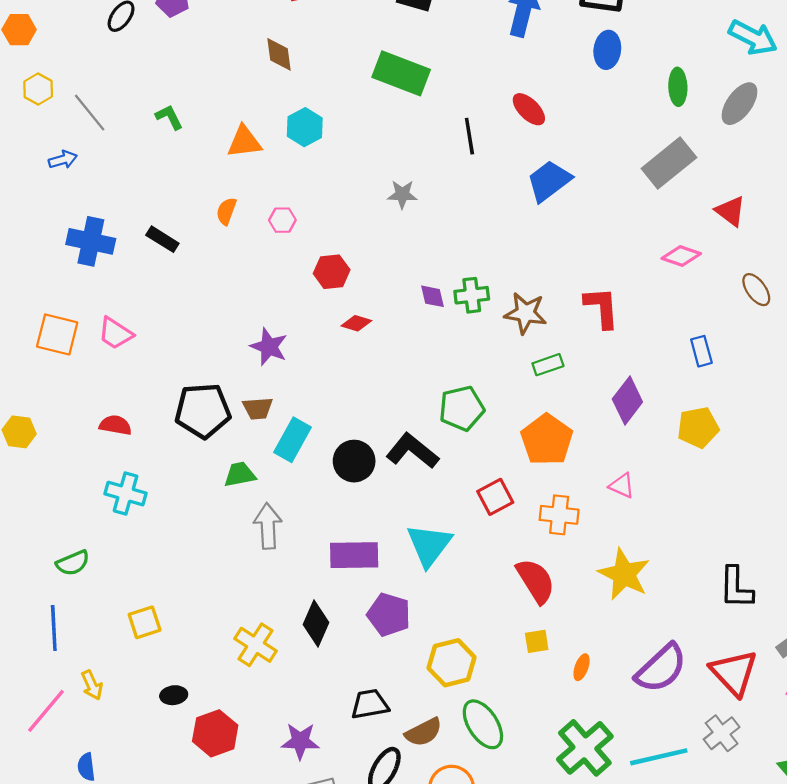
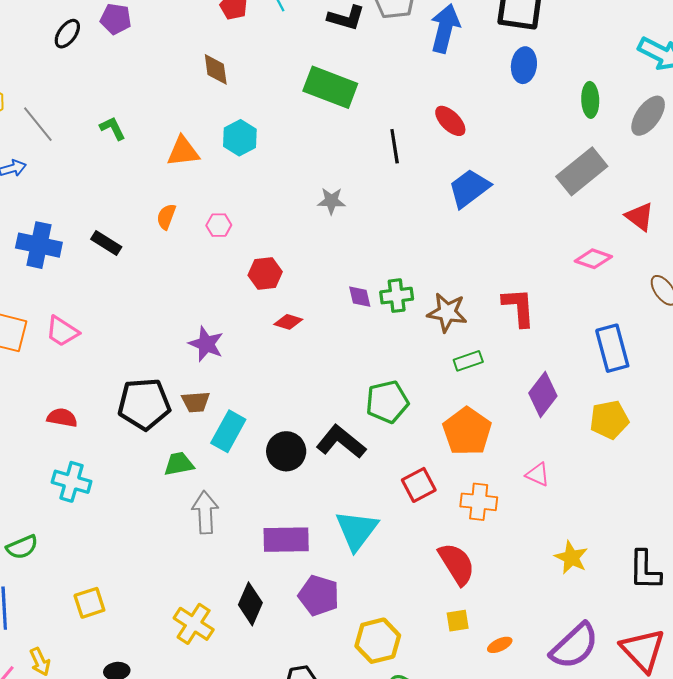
blue rectangle: (701, 351) -> (612, 348), size x1.6
yellow star: (624, 574) -> (571, 558), moved, size x0.7
orange ellipse: (582, 667) -> (500, 645), turned 45

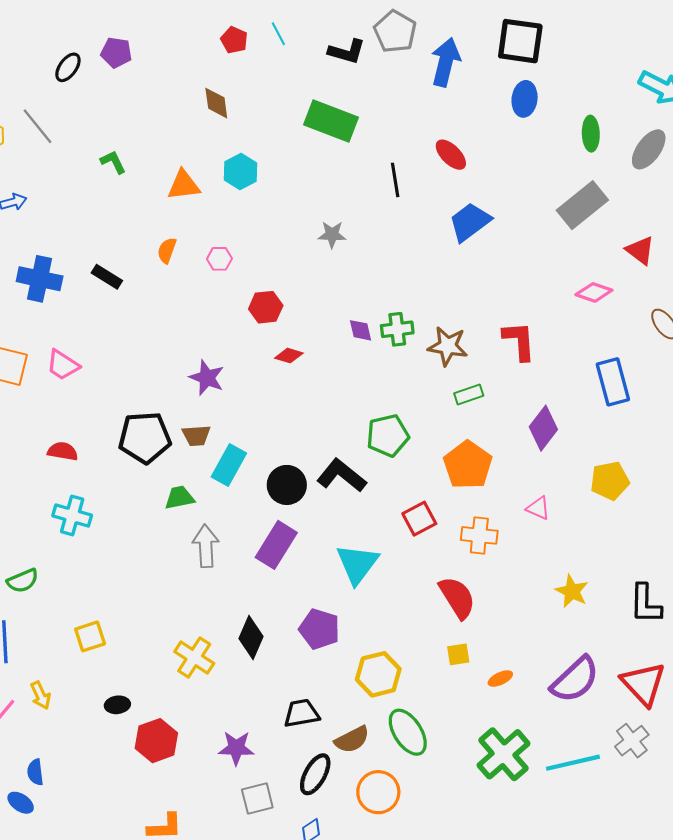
gray line: (38, 124) -> (37, 126), moved
yellow pentagon: (609, 420) -> (610, 481), moved
purple rectangle: (286, 540) -> (276, 545), moved, turned -57

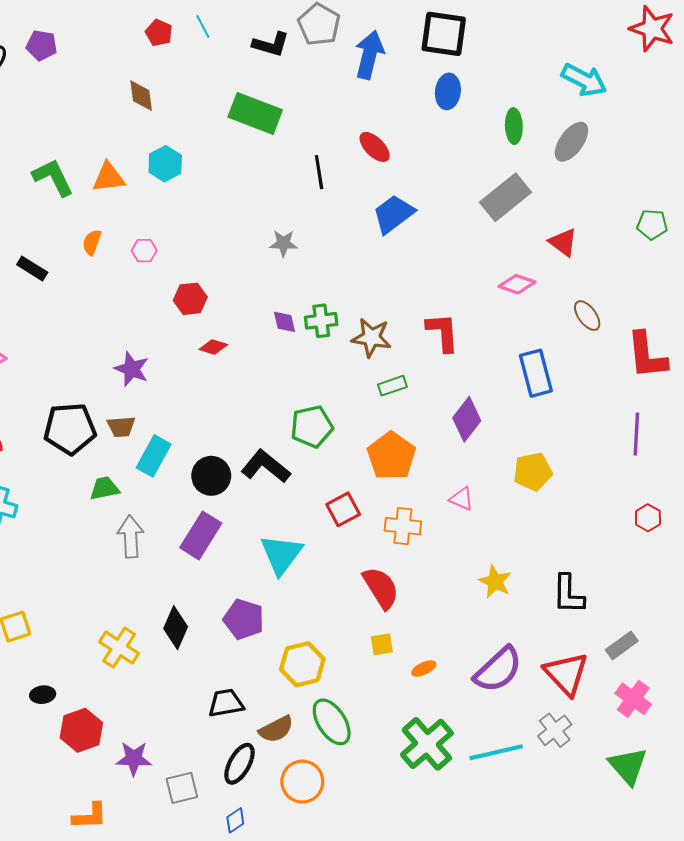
green L-shape: (113, 162) -> (53, 177), moved, size x1.6
gray star: (332, 235) -> (283, 243), moved
purple star: (236, 748) -> (134, 759), moved

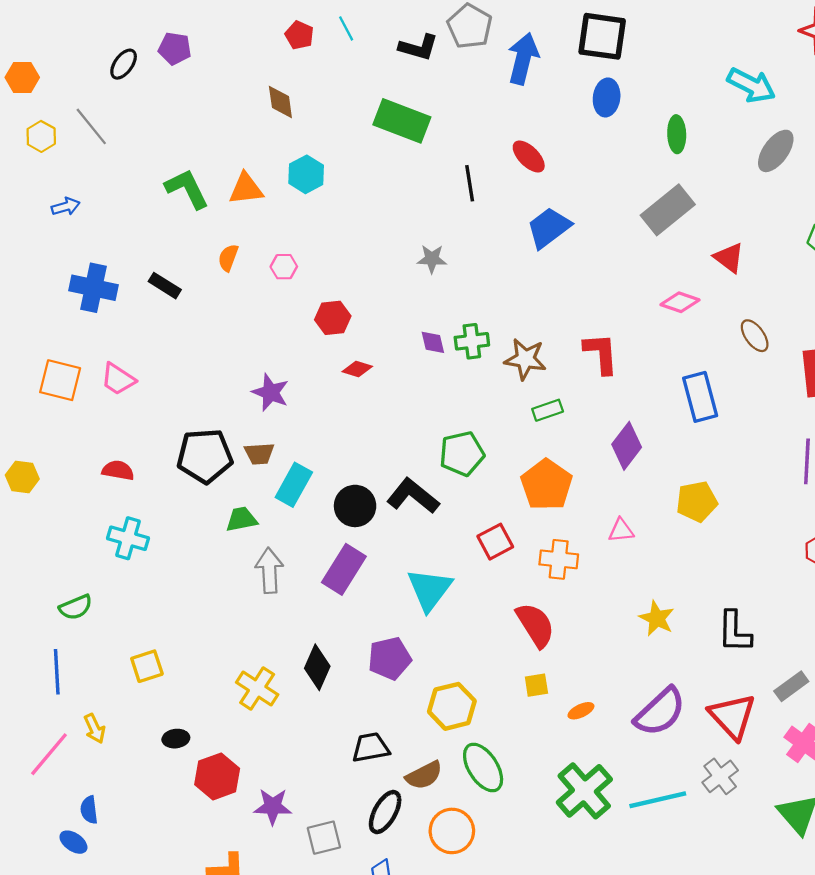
gray ellipse: (571, 142) -> (776, 151), moved
pink triangle: (462, 499) -> (621, 530), turned -30
purple pentagon: (244, 619) -> (390, 658), turned -30

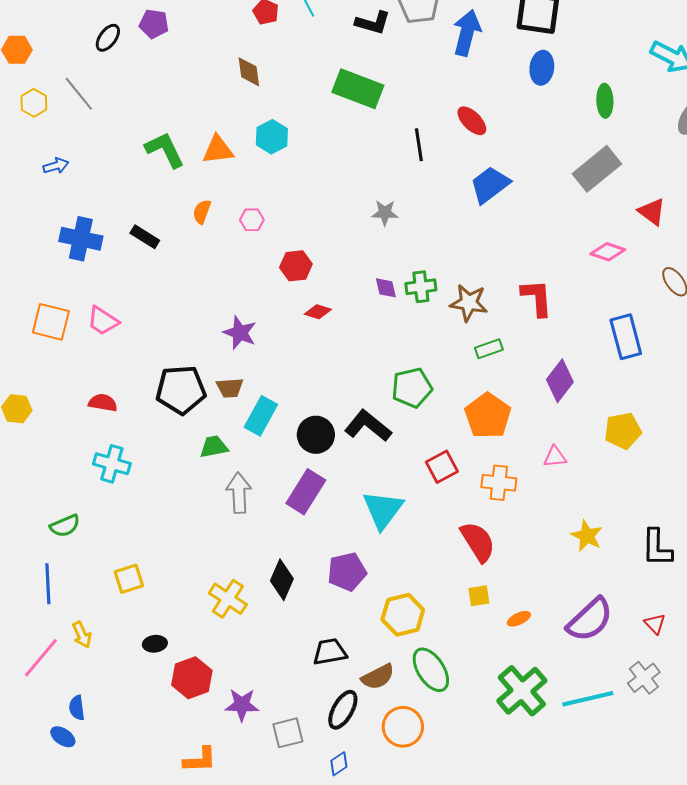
red triangle: (732, 716) -> (655, 624), size x0.5

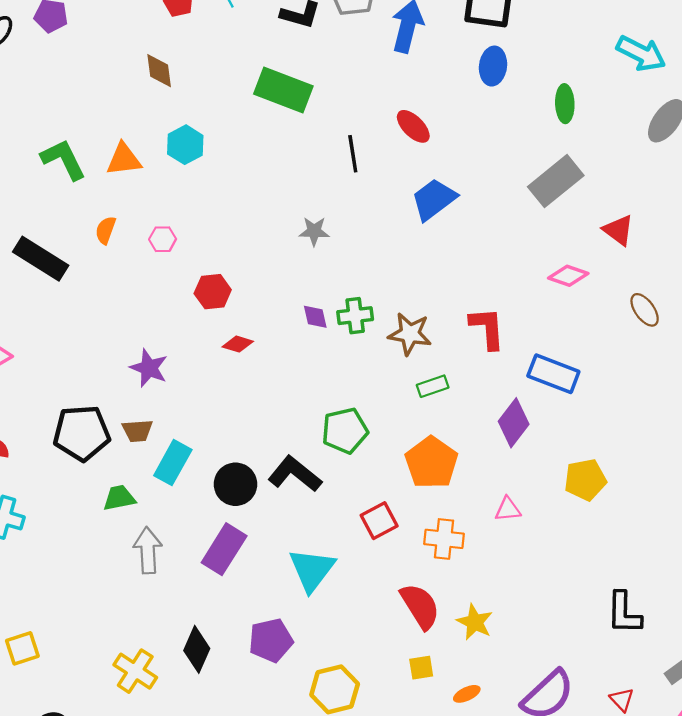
black rectangle: (145, 237) -> (41, 259), size x1.6
blue rectangle: (626, 337) -> (553, 374), moved, turned -54
yellow star: (587, 536) -> (475, 622), moved

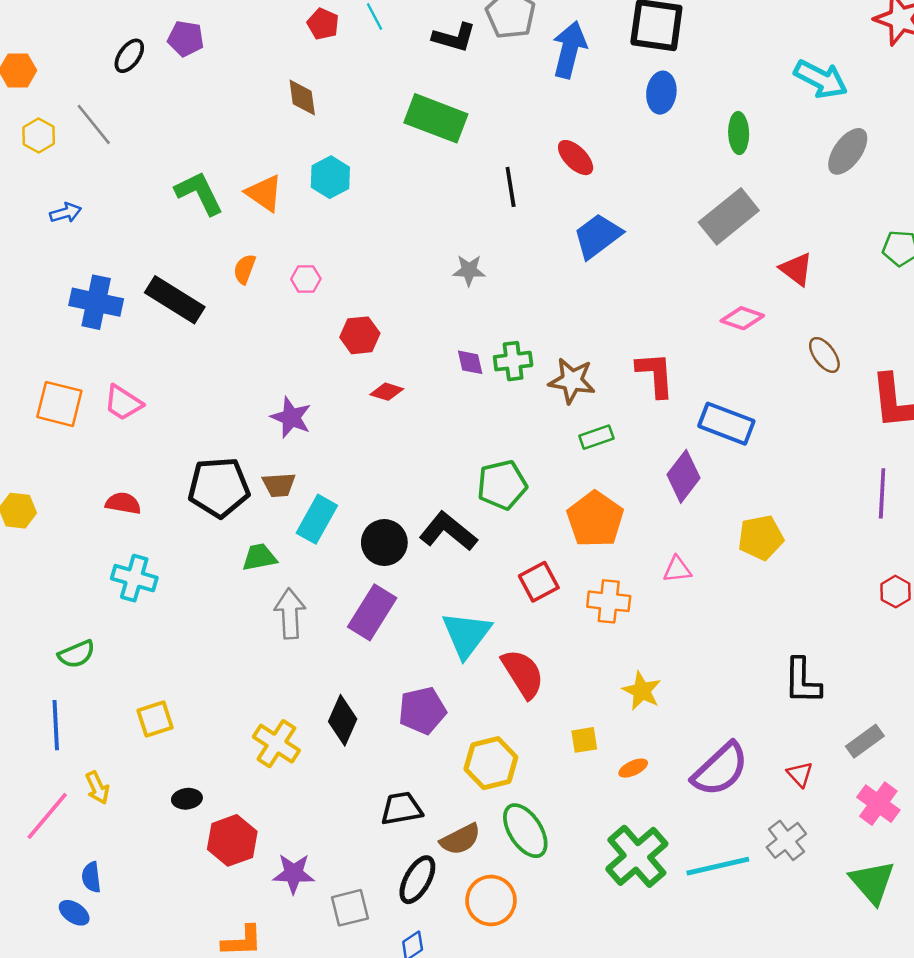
orange triangle: (124, 159) -> (264, 193), turned 42
red semicircle: (420, 606) -> (523, 674), moved

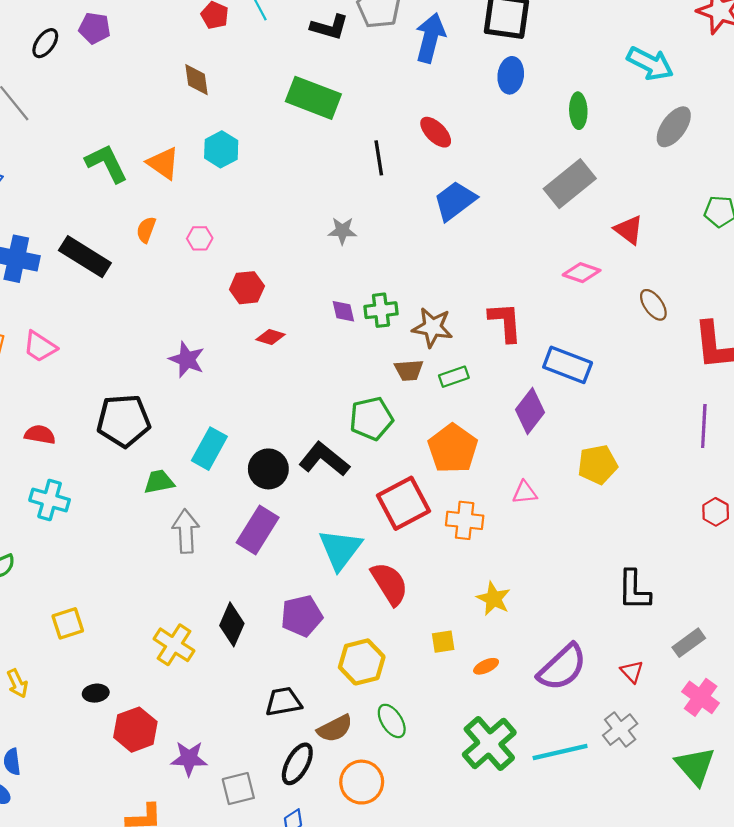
brown trapezoid: (279, 485) -> (409, 370), moved
red square: (539, 582) -> (403, 503), size x1.5
green ellipse: (525, 831) -> (392, 721), size x0.7

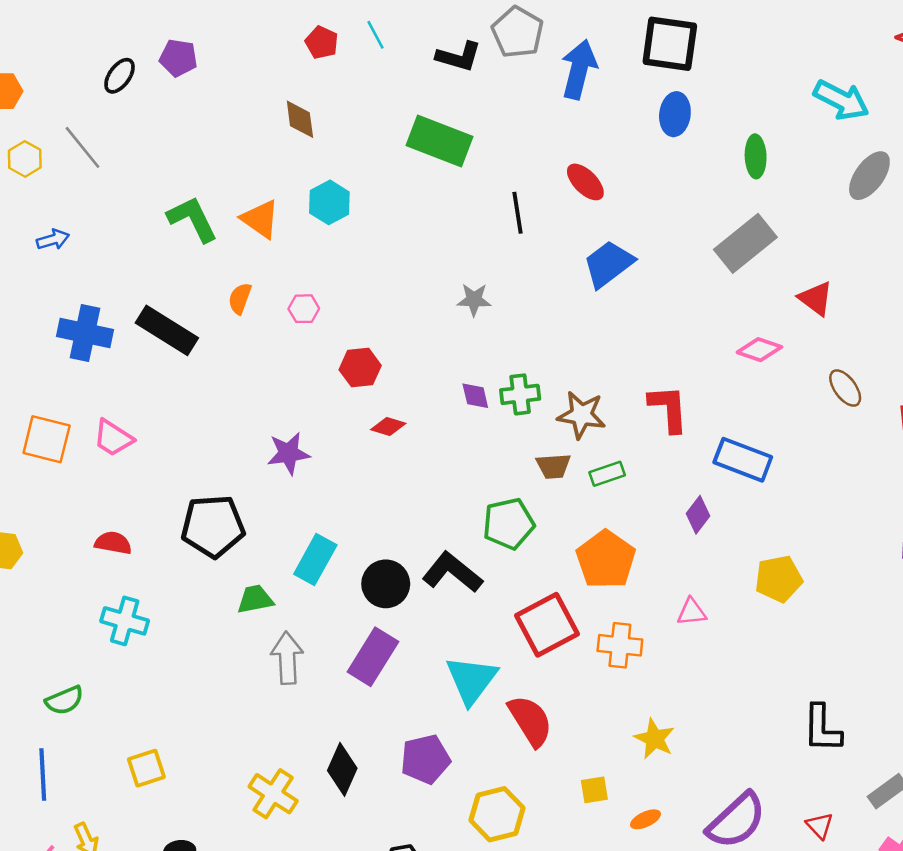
purple star: (187, 360) -> (288, 453), turned -30
purple diamond: (530, 411) -> (698, 515), size x0.7

